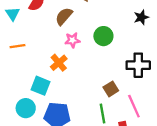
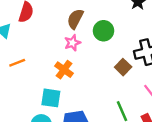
brown semicircle: (64, 16) -> (75, 19), moved
brown square: (111, 89) -> (123, 67), moved

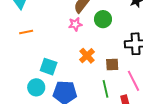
brown square: (123, 67) -> (112, 64), moved, turned 32
orange cross: (64, 70) -> (87, 56), moved

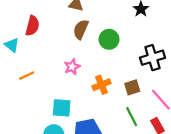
pink star: (75, 24) -> (72, 67), moved
orange cross: (87, 56) -> (102, 85), turned 35

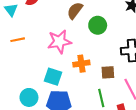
pink star: (72, 67) -> (59, 42), size x1.6
cyan square: (62, 108) -> (53, 77), moved

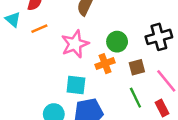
green circle: (98, 25) -> (117, 42), moved
orange line: (18, 40) -> (39, 29), moved

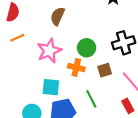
orange cross: (105, 64) -> (76, 67), turned 35
green line: (135, 98) -> (91, 99), moved

